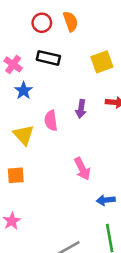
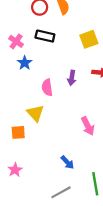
yellow triangle: (24, 135) -> (35, 113), moved
pink arrow: (82, 169) -> (88, 126), moved
blue arrow: (106, 200) -> (67, 162), moved, turned -128

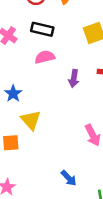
blue star: (25, 63) -> (13, 94), moved
pink semicircle: (47, 87) -> (45, 57), moved, turned 84

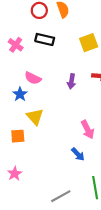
pink semicircle: (45, 57) -> (33, 78), moved, turned -140
blue arrow: (69, 178) -> (78, 154), moved

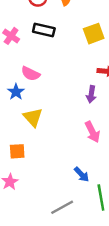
purple arrow: (71, 81) -> (91, 94), moved
orange square: (18, 136) -> (17, 151), moved
blue arrow: (78, 154) -> (82, 174), moved

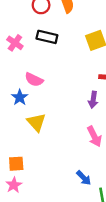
orange square: (17, 151) -> (16, 164), moved

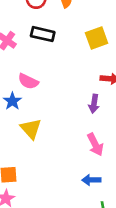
blue arrow: (84, 178) -> (91, 180), moved, turned 133

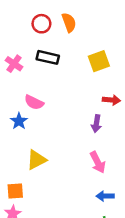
yellow triangle: (31, 129) -> (36, 160), moved, turned 45
blue arrow: (91, 180) -> (105, 196), moved

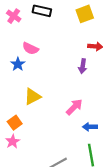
pink arrow: (98, 162) -> (74, 107), moved, turned -108
orange square: (15, 191) -> (15, 123), turned -32

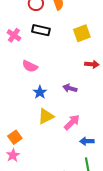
blue star: (18, 64) -> (40, 92), moved
purple arrow: (83, 66) -> (70, 88), moved, turned 96
yellow triangle: (32, 97) -> (46, 116), moved

